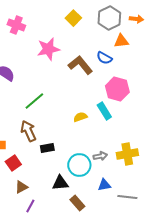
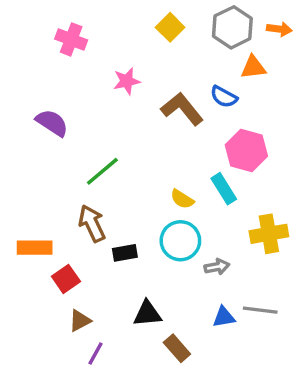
pink star: (48, 49) -> (127, 81), size x0.7
yellow semicircle: (80, 117) -> (182, 199), turned -128
yellow cross: (127, 154) -> (269, 234), moved
cyan circle: (79, 165) -> (180, 241), moved
gray line: (127, 197) -> (260, 310), moved

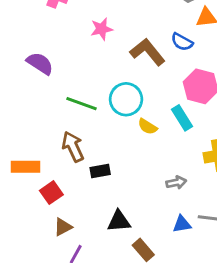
green line: (102, 171) -> (82, 104), turned 60
cyan circle: (180, 241) -> (126, 99), moved

